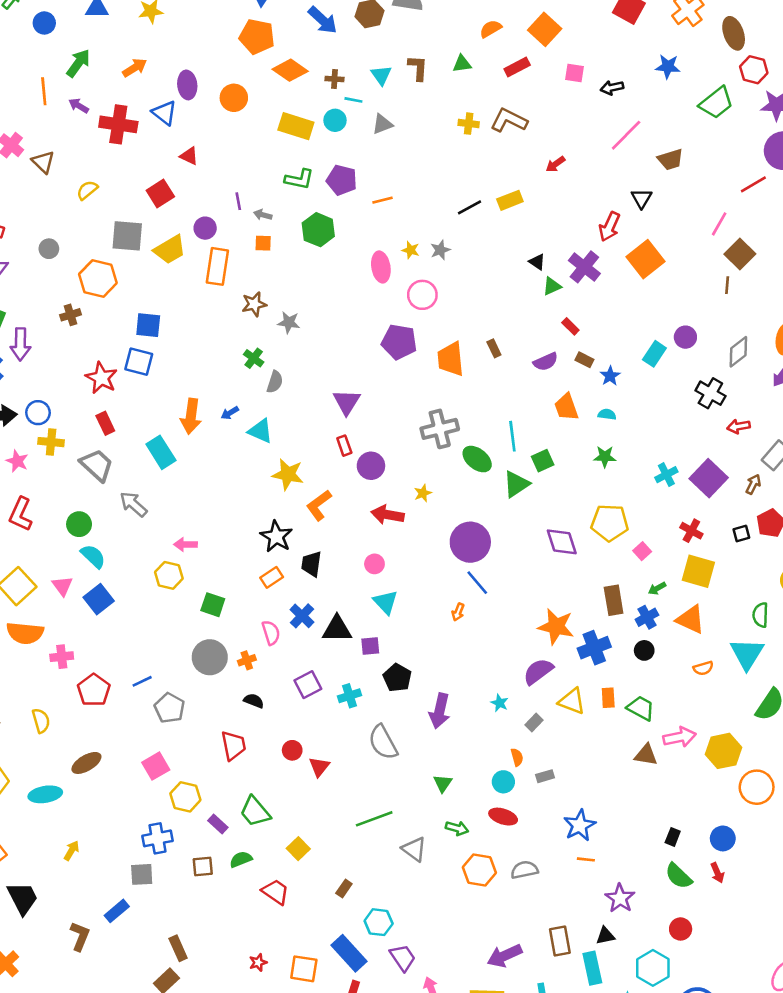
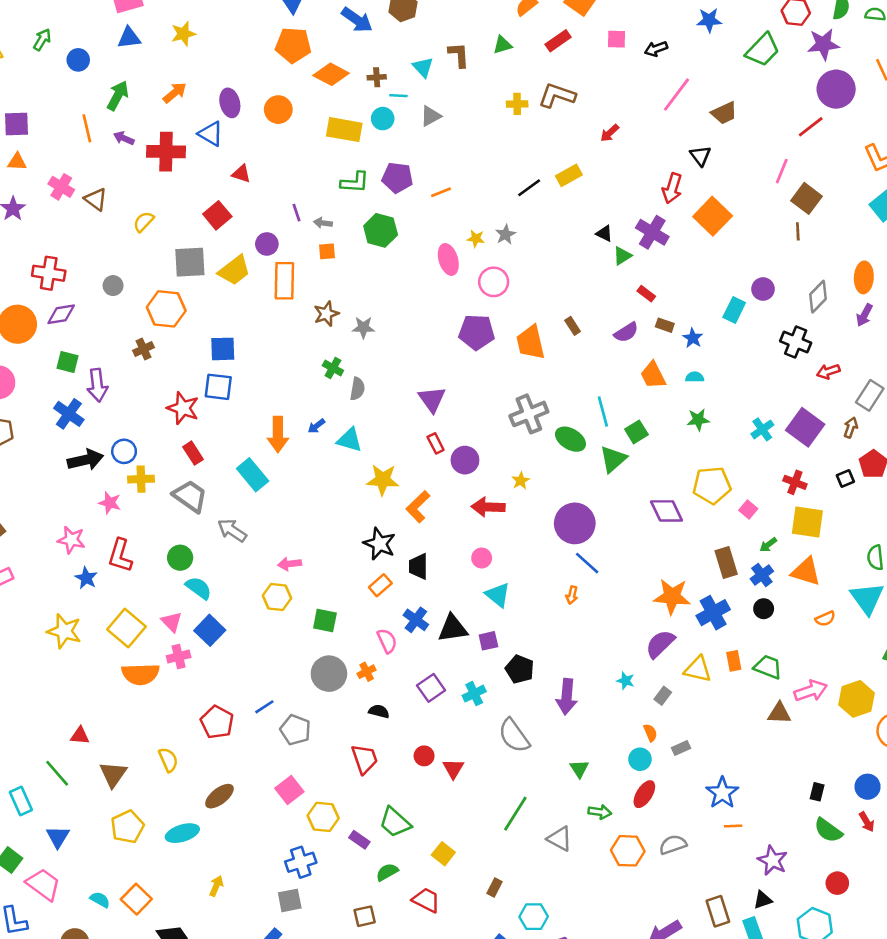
pink cross: (62, 657) -> (179, 657), moved
red ellipse: (503, 817) -> (644, 794), turned -68
green line: (374, 819) -> (515, 814), turned -30
brown square: (203, 867) -> (365, 916), moved

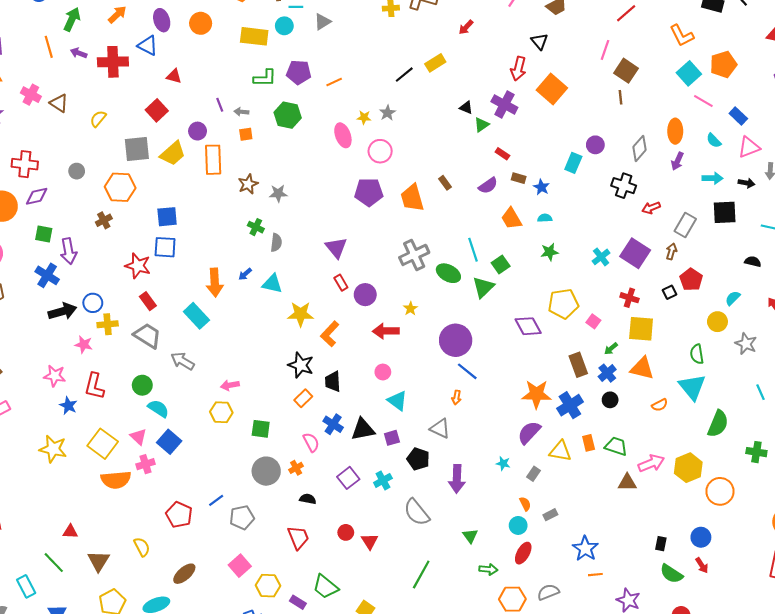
gray pentagon: (295, 730) -> (242, 517), turned -30
gray triangle: (560, 839) -> (440, 428), moved

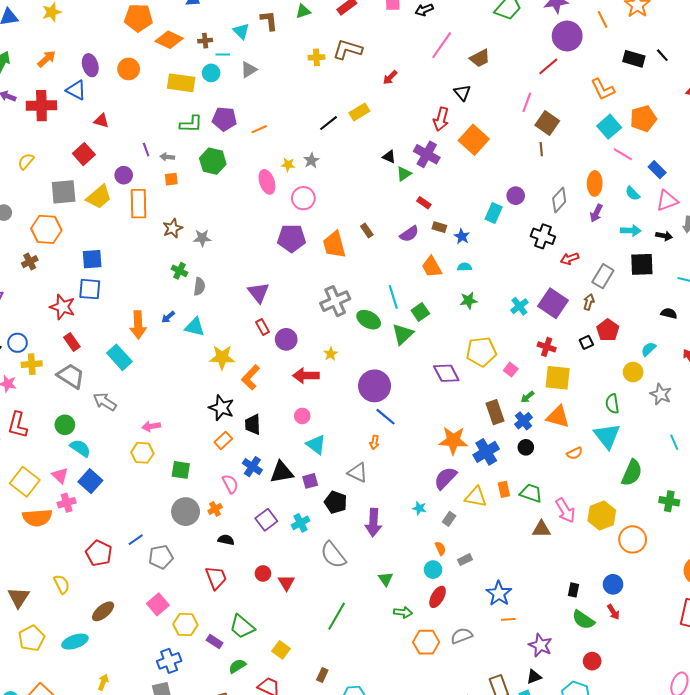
pink arrow: (651, 463) -> (565, 511), turned 80

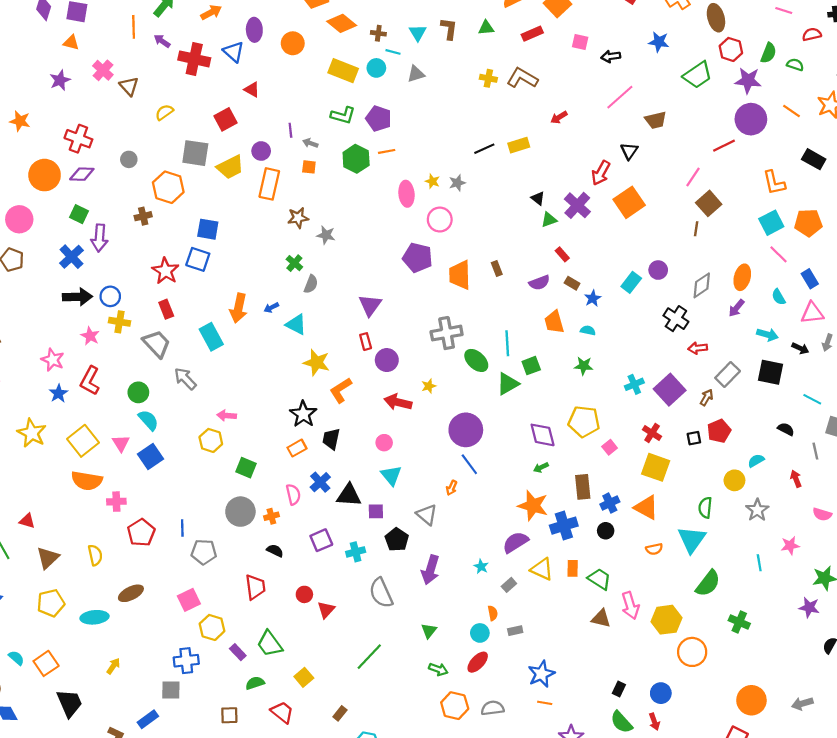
orange line: (603, 19) -> (791, 111), turned -42
orange line: (259, 129) -> (387, 151), moved
green arrow: (527, 397) -> (541, 467), moved
pink cross: (67, 503) -> (116, 502), moved
blue line: (136, 540) -> (182, 528), turned -70

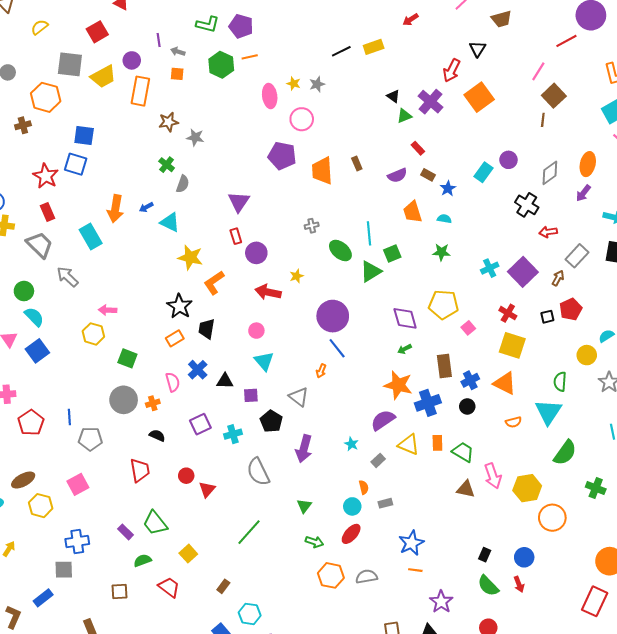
gray cross: (447, 333) -> (312, 226), size x0.5
black triangle: (349, 495) -> (225, 381), size x0.7
yellow hexagon: (212, 627) -> (41, 506), moved

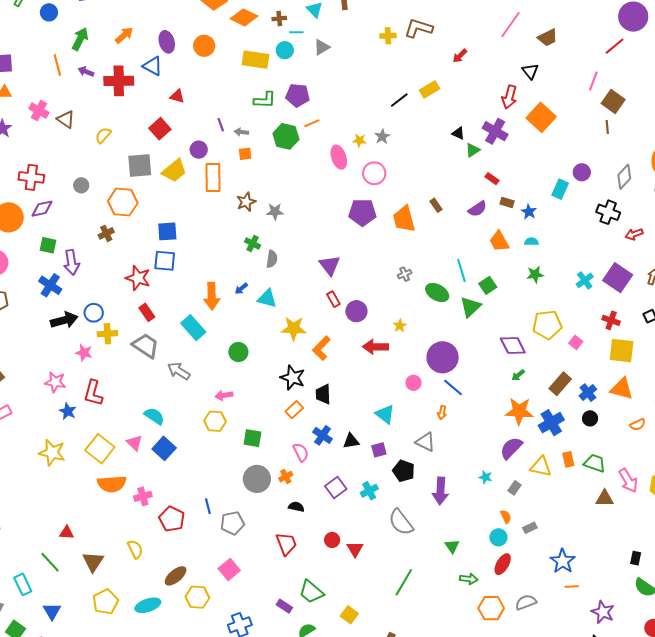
green circle: (24, 291) -> (238, 352), moved
pink circle: (256, 331) -> (414, 383), moved
brown rectangle: (444, 366) -> (560, 384), turned 60

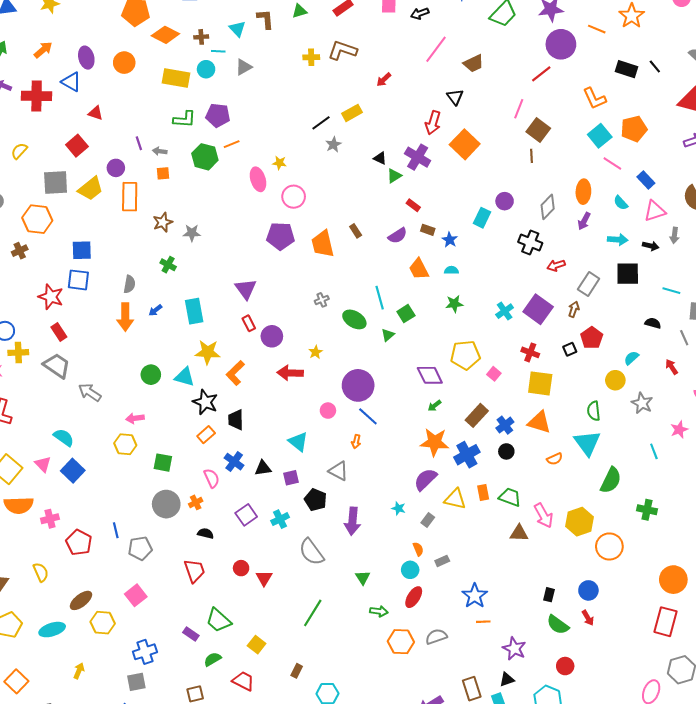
gray star: (382, 137) -> (333, 145), moved
gray semicircle: (272, 259) -> (129, 284), moved
cyan triangle: (267, 298) -> (185, 377), moved
green triangle: (470, 307) -> (388, 335), size x0.6
cyan rectangle: (193, 328) -> (194, 311), moved, turned 30

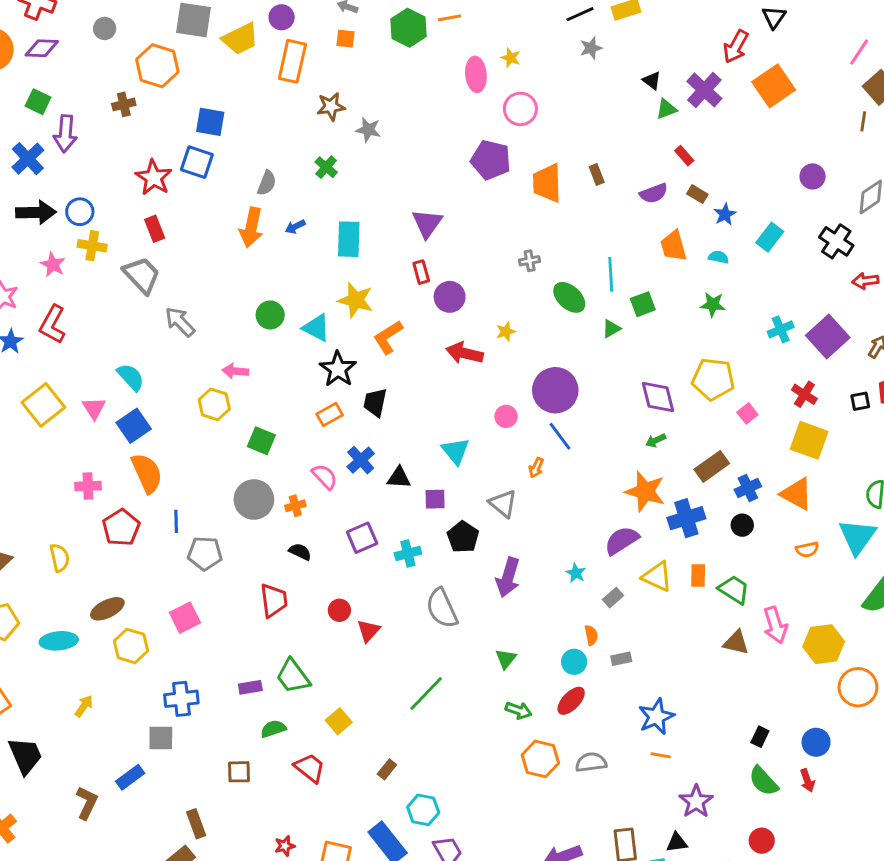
cyan rectangle: (482, 218) -> (770, 237), moved
pink semicircle: (212, 478) -> (325, 477), turned -30
orange semicircle: (19, 505) -> (147, 473), moved, turned -124
purple rectangle: (191, 634) -> (250, 687), turned -56

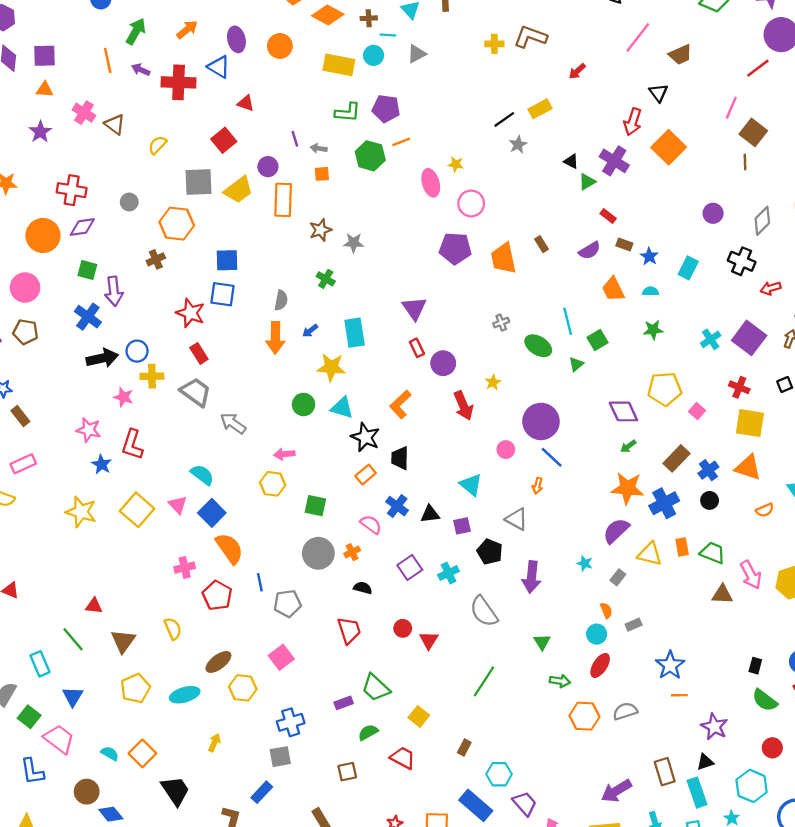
yellow star: (356, 300) -> (331, 367), moved
red arrow: (464, 353) -> (463, 406), turned -116

